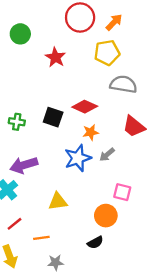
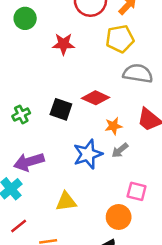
red star: (55, 57) -> (63, 44), turned -30
green cross: (17, 122) -> (21, 114), turned -35
orange star: (91, 132) -> (113, 126), moved

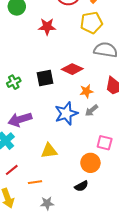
black square: (61, 109) -> (45, 78), turned -30

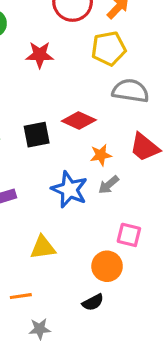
blue star: (66, 113) -> (69, 189), turned -30

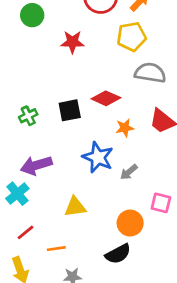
gray arrow: (109, 185) -> (129, 172), moved
pink square: (129, 235) -> (161, 203), moved
black semicircle: (93, 302) -> (118, 254), size x1.4

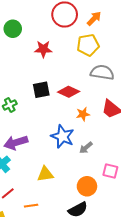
black square: (70, 110) -> (41, 90), moved

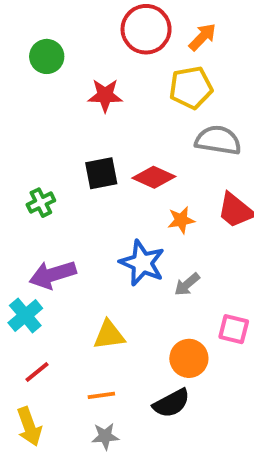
orange line: (31, 206) -> (101, 395), moved

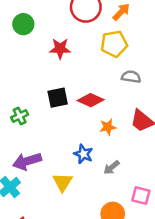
gray semicircle: (218, 140) -> (131, 77), size x0.7
blue star: (142, 263) -> (83, 154), size x0.7
yellow triangle: (109, 335) -> (63, 182), moved, turned -50

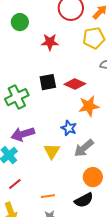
green cross: (20, 116) -> (17, 97), size x1.6
orange star: (108, 127) -> (89, 106), size x1.5
gray arrow: (111, 167) -> (84, 148), moved, size x1.5

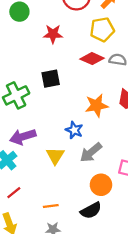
red diamond: (75, 84) -> (92, 59), moved

